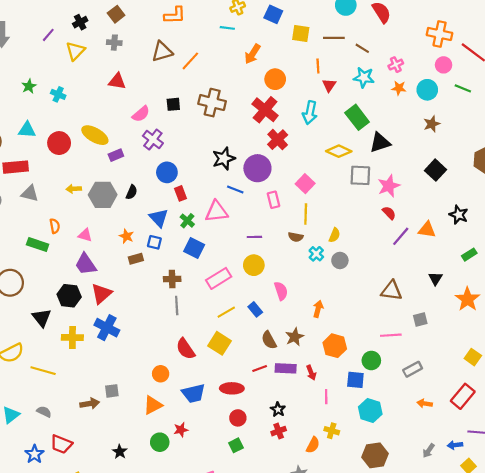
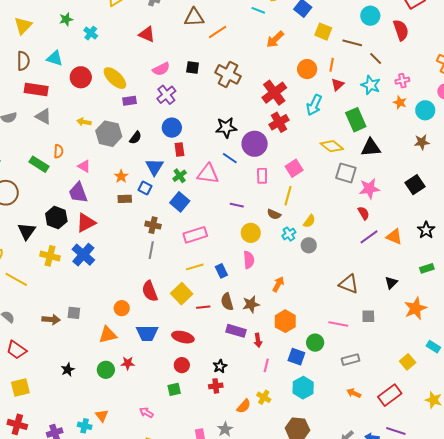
orange circle: (275, 79) -> (307, 69), moved
yellow circle: (254, 265) -> (251, 233), moved
red line: (260, 368) -> (203, 307), moved

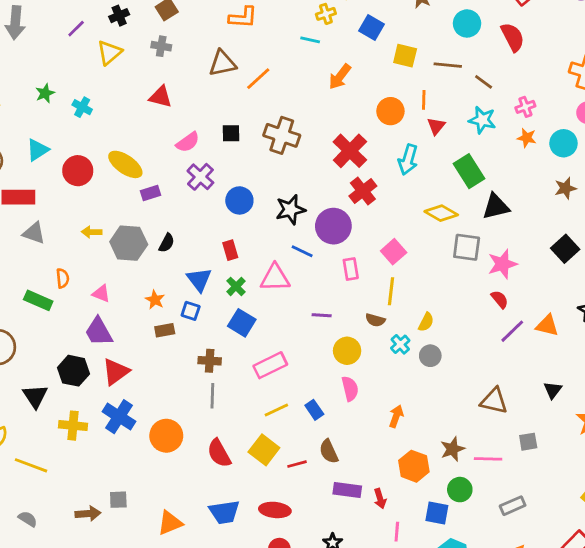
cyan triangle: (55, 58) -> (38, 150), turned -42
blue circle: (172, 128) -> (239, 200), moved
brown star: (251, 304) -> (452, 449), moved
orange circle: (122, 308) -> (166, 436), moved, size x1.5

